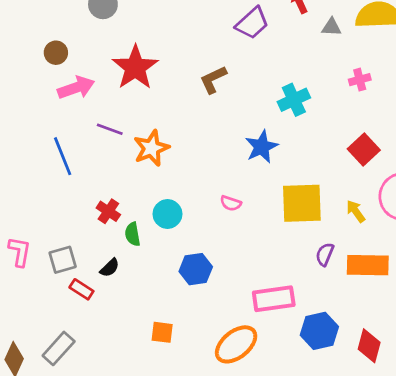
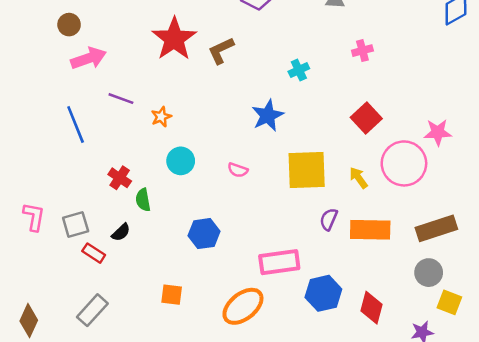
red star: (135, 67) -> (174, 39), moved
cyan cross: (294, 100) -> (299, 70), size x0.7
orange star: (151, 148) -> (161, 117), size x0.6
cyan circle: (167, 214) -> (181, 161), moved
gray rectangle: (59, 348) -> (92, 310), moved

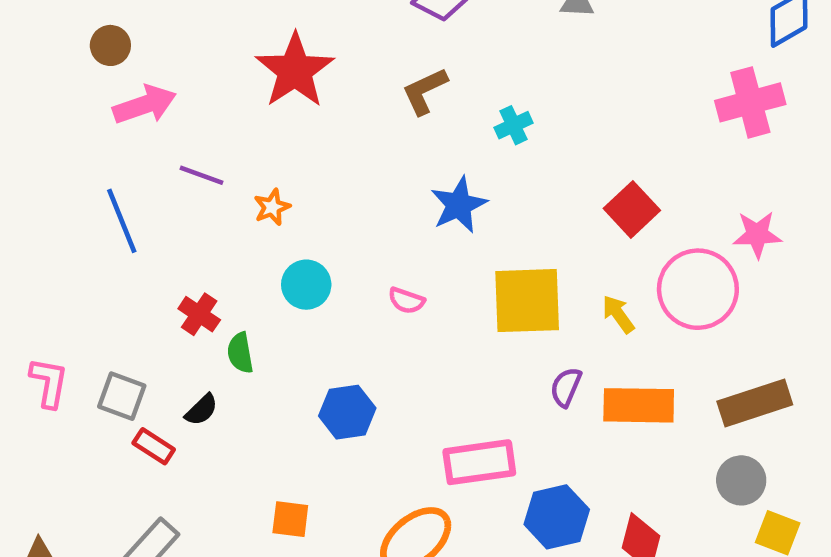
brown L-shape: (221, 51) -> (425, 91), moved
pink cross: (362, 51) -> (750, 102), moved, size x1.8
gray square: (76, 224) -> (122, 396), turned 36

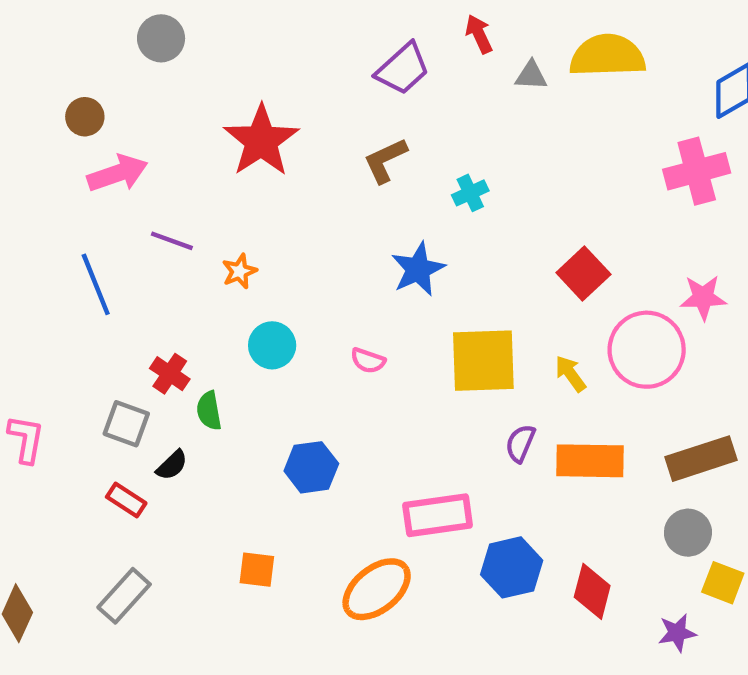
gray square: (122, 396) -> (126, 424), moved

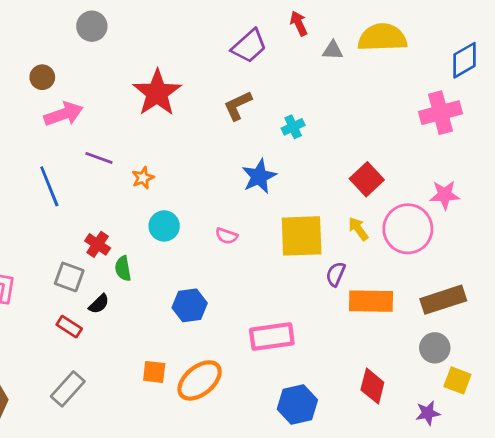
yellow arrow: (570, 374) -> (358, 229), moved
purple semicircle: (520, 443) -> (336, 274), moved
blue hexagon: (512, 567) -> (297, 405), moved
orange ellipse: (377, 589) -> (200, 380), moved

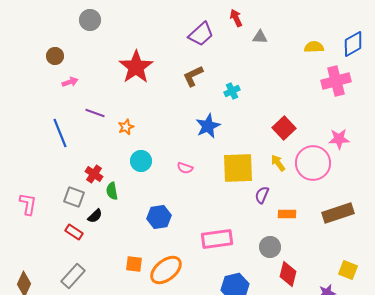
yellow semicircle: (382, 38) -> (314, 47), moved, size x0.6
pink arrow: (64, 114) -> (70, 82), size x0.6
orange rectangle: (371, 301) -> (287, 214), size x0.6
gray circle: (435, 348) -> (270, 247), moved

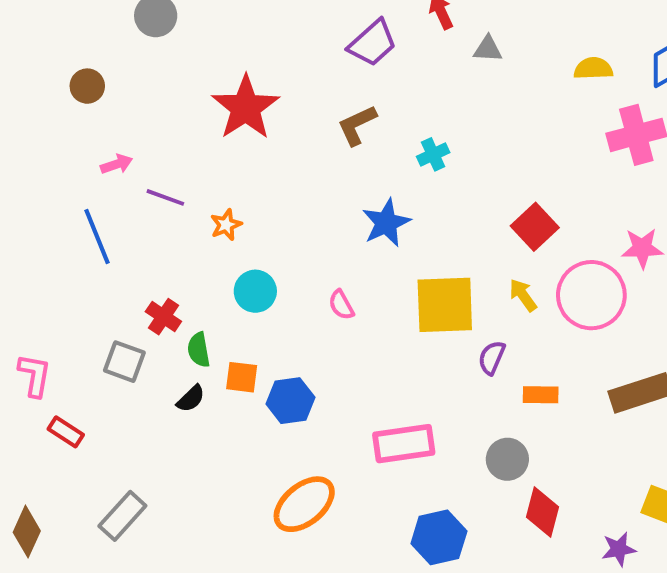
pink arrow: (70, 82) -> (117, 164), moved
pink semicircle: (185, 168) -> (341, 305), turned 42
black semicircle: (95, 216) -> (191, 399), moved
red rectangle: (74, 232) -> (66, 432), moved
orange square: (134, 264) -> (242, 377), moved

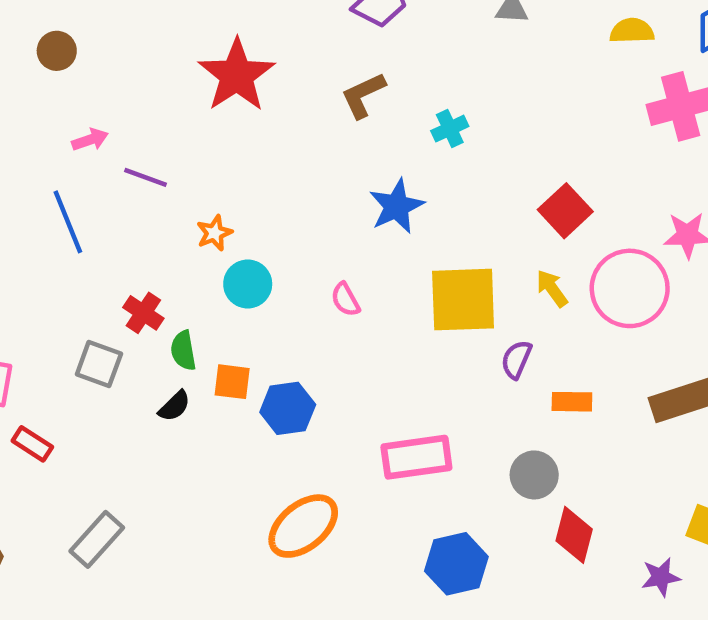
orange star: (226, 225) -> (214, 233), moved

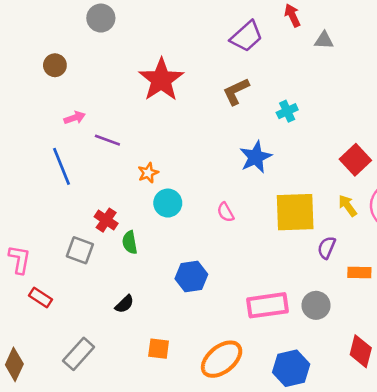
orange square: (232, 382) -> (159, 349), moved
black semicircle: (174, 406) -> (124, 304), moved
gray circle: (534, 475) -> (316, 305), moved
orange ellipse: (303, 526) -> (222, 359), moved

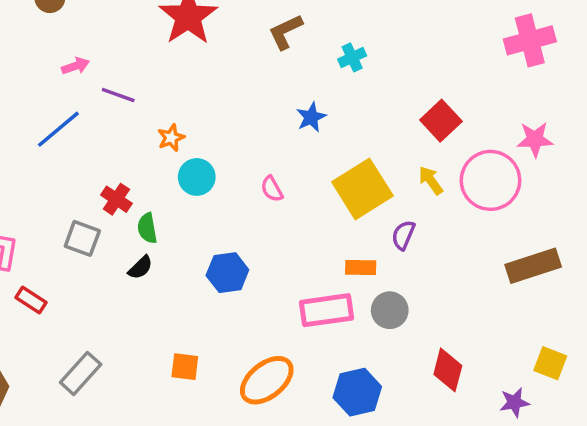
blue star: (256, 157) -> (311, 117), size x0.7
blue line: (61, 166) -> (58, 129), turned 72
yellow square: (295, 212) -> (362, 189), turned -30
orange rectangle: (359, 273) -> (361, 267), moved
black semicircle: (124, 304) -> (140, 267), moved

